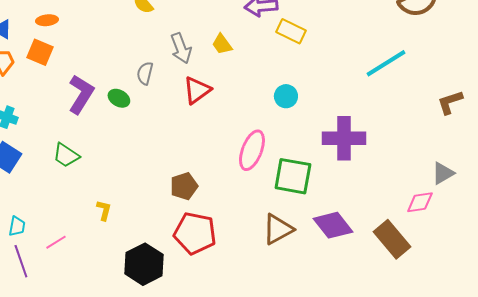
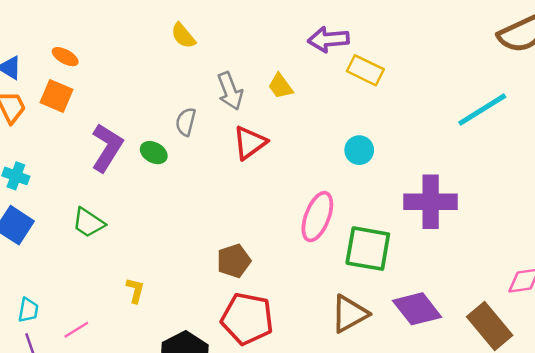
orange ellipse: (47, 20) -> (65, 57), turned 35

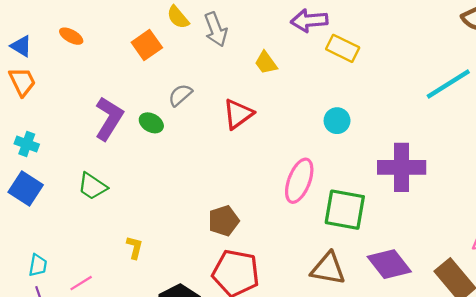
gray arrow: (230, 91) -> (216, 29), moved
orange square: (57, 96) -> (147, 45), moved, turned 32
gray semicircle: (186, 122) -> (180, 95), turned 35
brown triangle: (349, 314) -> (328, 269), turned 39

